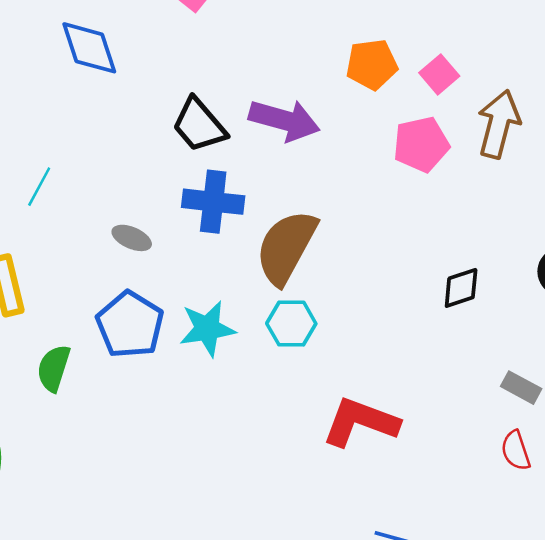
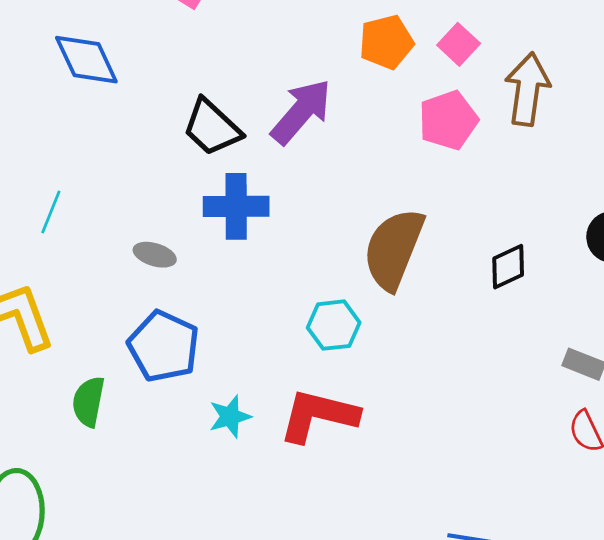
purple arrow: (284, 120) -> (301, 112), turned -58
brown semicircle: (286, 247) -> (394, 249), moved
cyan star: (207, 329) -> (230, 417), moved, size x0.7
red L-shape: (361, 422) -> (318, 416), moved

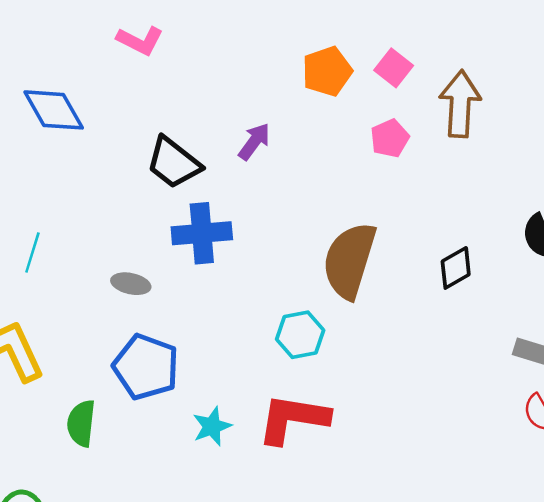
purple arrow: (301, 112) -> (254, 142), size x0.6
pink pentagon: (448, 120) -> (390, 138), size x0.7

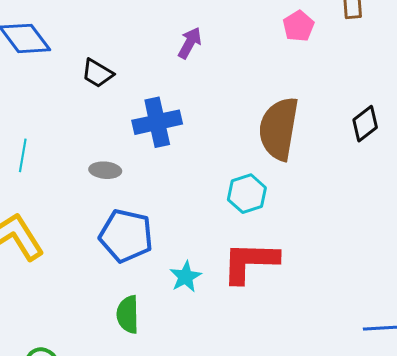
black trapezoid: (174, 163) -> (97, 73), moved, size x0.7
green semicircle: (81, 423) -> (128, 314), moved

